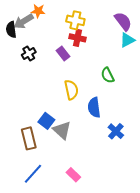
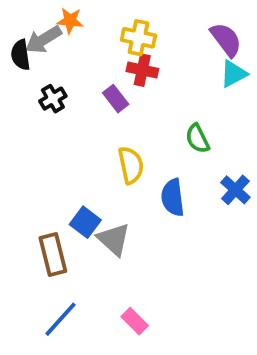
blue cross: (116, 131) -> (235, 190), moved

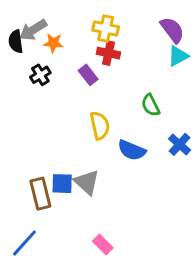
orange star: (70, 21) -> (53, 43), moved
blue semicircle: (173, 197) -> (132, 150), turned -60
blue square: (85, 222) -> (62, 184), moved, turned -35
blue line: (60, 319) -> (24, 243), moved

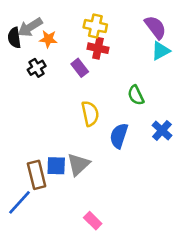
blue semicircle: (132, 150) -> (119, 136), turned 85
gray triangle: (87, 182) -> (78, 164), turned 35
blue line: (24, 243) -> (20, 202), moved

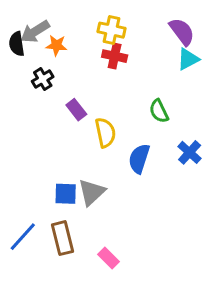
purple rectangle: (80, 68) -> (76, 110), moved
brown rectangle: (37, 175) -> (63, 238), moved

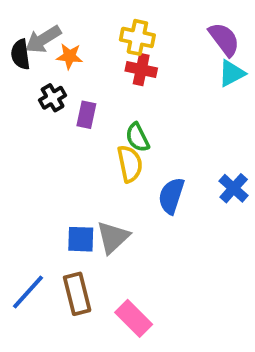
purple rectangle: (76, 110) -> (86, 115), moved, turned 50
green semicircle: (159, 111) -> (137, 137), moved
pink rectangle: (108, 258) -> (134, 318), size x1.4

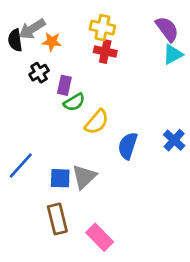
green semicircle: (137, 137) -> (74, 102), moved, turned -95
yellow semicircle: (130, 164) -> (97, 122), turned 52
blue line: (28, 292) -> (21, 165), moved

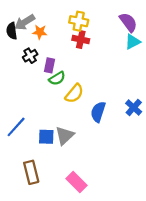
brown rectangle: (57, 219) -> (31, 172), moved

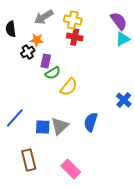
gray arrow: (25, 22) -> (44, 17), moved
orange star: (40, 32) -> (37, 40), moved
blue semicircle: (98, 112) -> (91, 122), moved

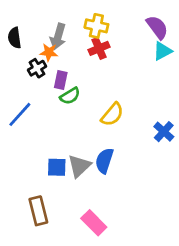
gray arrow: (44, 17) -> (58, 36), moved, turned -42
red cross: (75, 37) -> (99, 48), turned -35
yellow semicircle: (69, 87) -> (112, 114), moved
blue line: (15, 118) -> (20, 114), moved
blue semicircle: (91, 122) -> (104, 161), moved

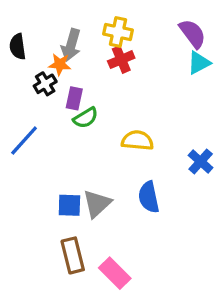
yellow semicircle: (112, 114) -> (137, 140), turned -125
blue semicircle: (104, 161) -> (149, 197), moved, turned -30
brown rectangle: (38, 211) -> (73, 255), moved

